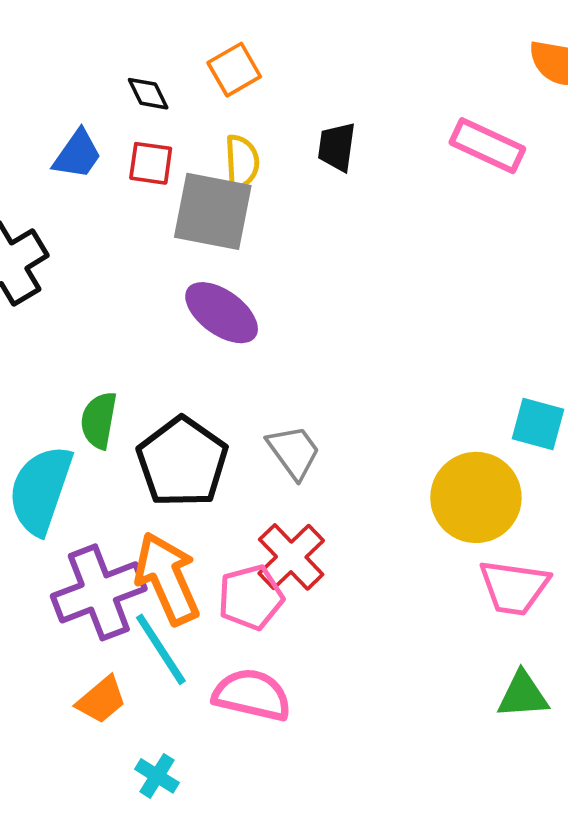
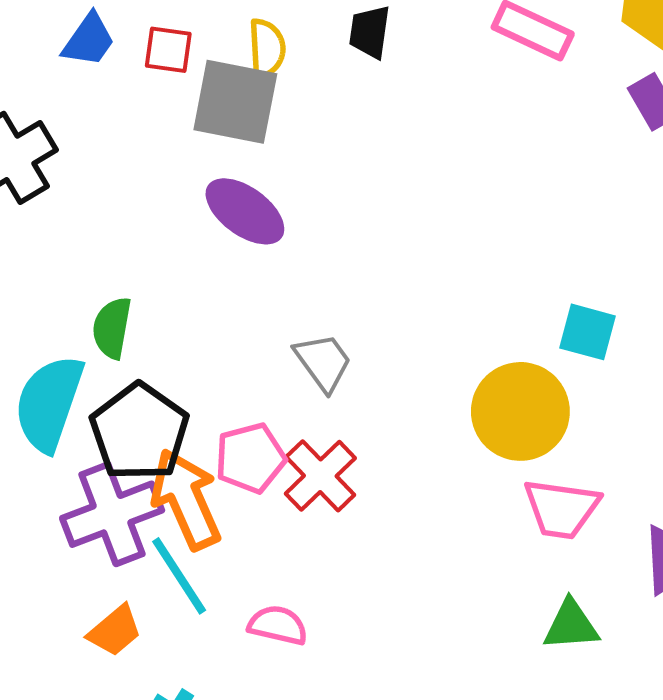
black pentagon: (182, 462) -> (139, 432), moved
pink pentagon: (251, 597) -> (250, 458), moved
pink semicircle: (252, 695) -> (278, 625), size x0.7

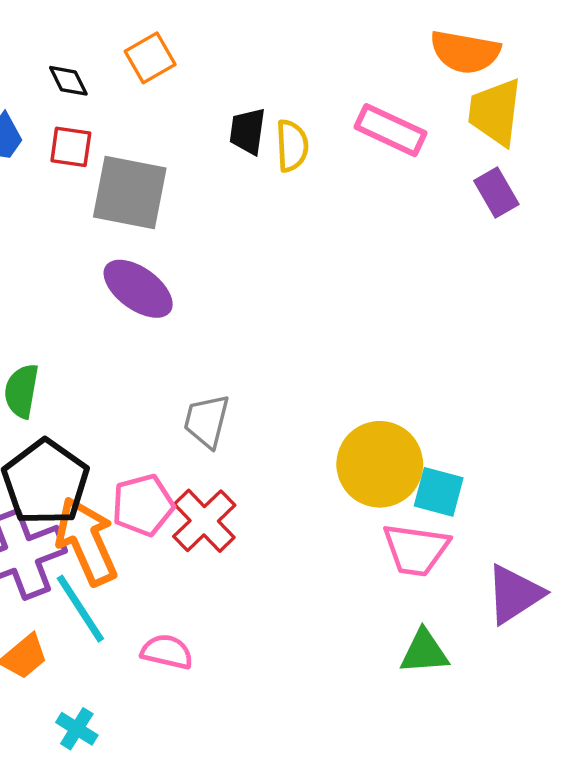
yellow semicircle: (267, 48) -> (292, 146), moved
cyan square: (588, 332) -> (439, 492), moved
gray trapezoid: (323, 362) -> (207, 421), turned -130

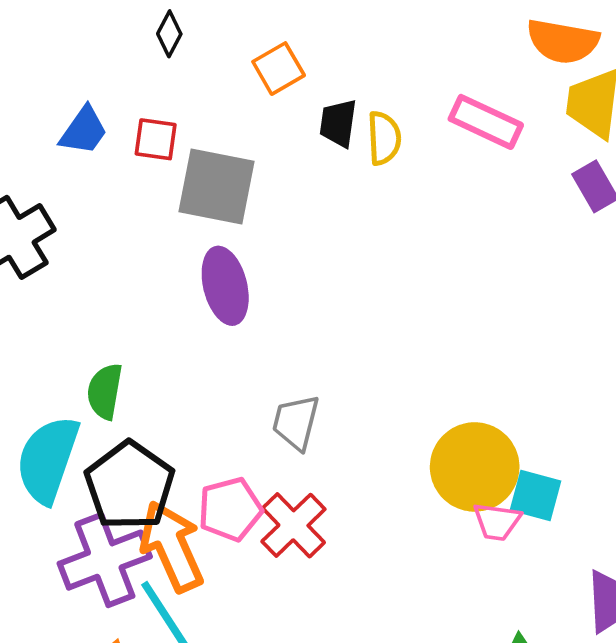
orange square: (150, 58) -> (279, 69), moved
black diamond: (68, 81) -> (169, 34), moved, turned 54
purple ellipse: (138, 289) -> (225, 286), turned 40
pink trapezoid: (416, 550) -> (497, 522), moved, size x0.7

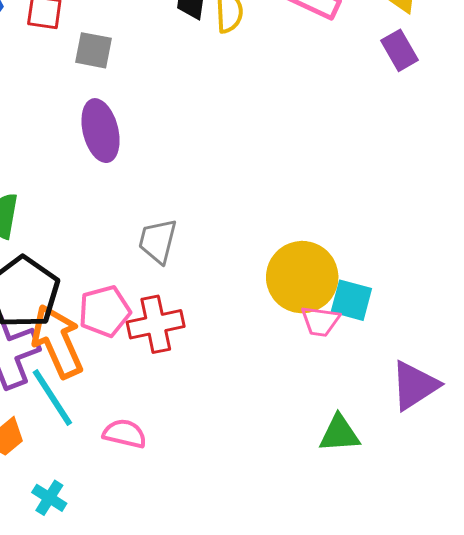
gray square: (216, 186) -> (93, 50), size x0.6
red cross: (293, 525) -> (156, 324), turned 32

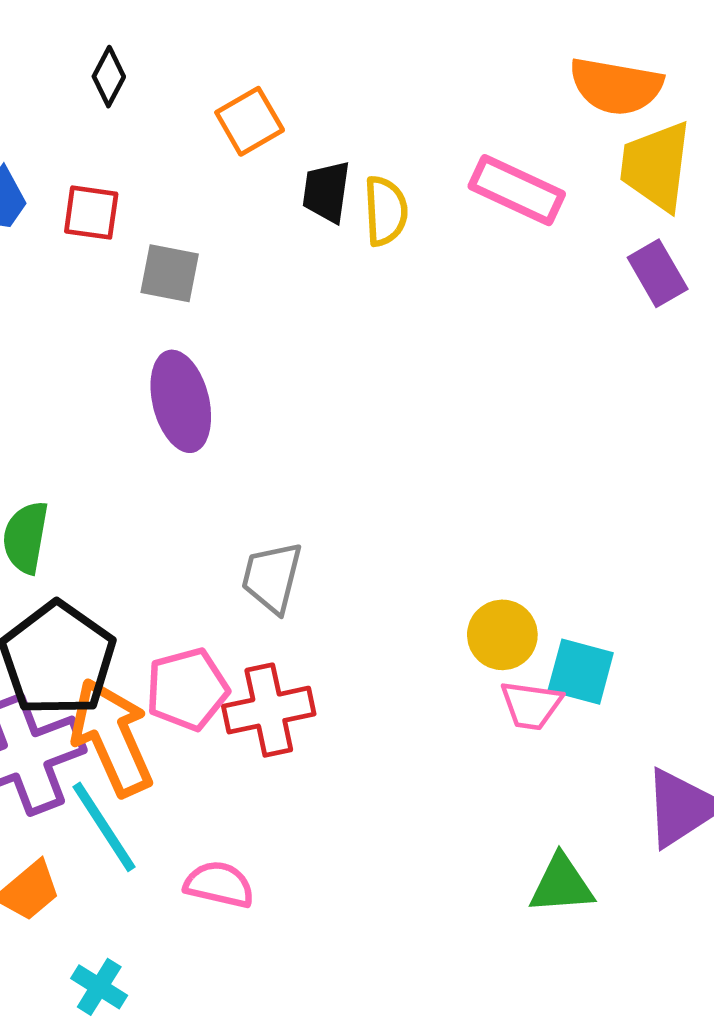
yellow circle: (302, 277) -> (502, 635), size x0.6

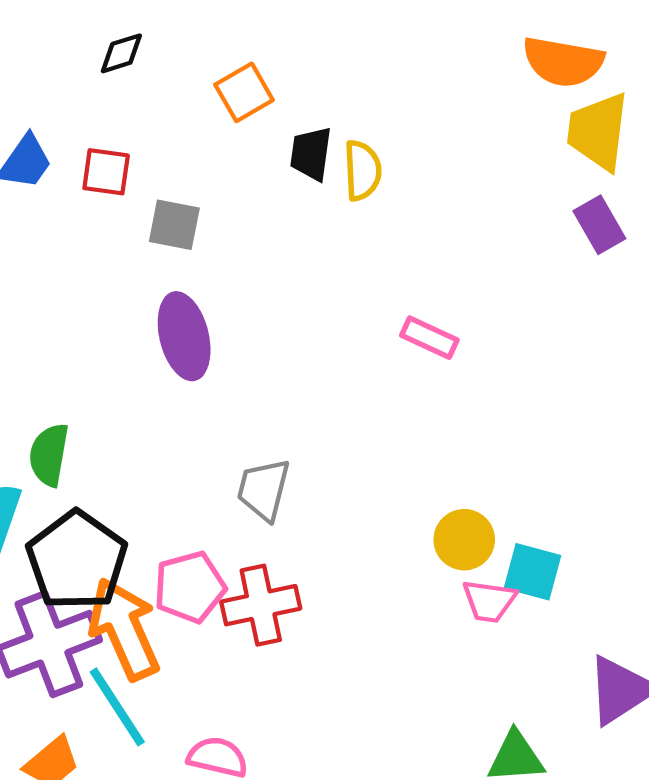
black diamond: (109, 77) -> (121, 53), turned 45
pink rectangle: (517, 190) -> (429, 338), moved, size x0.7

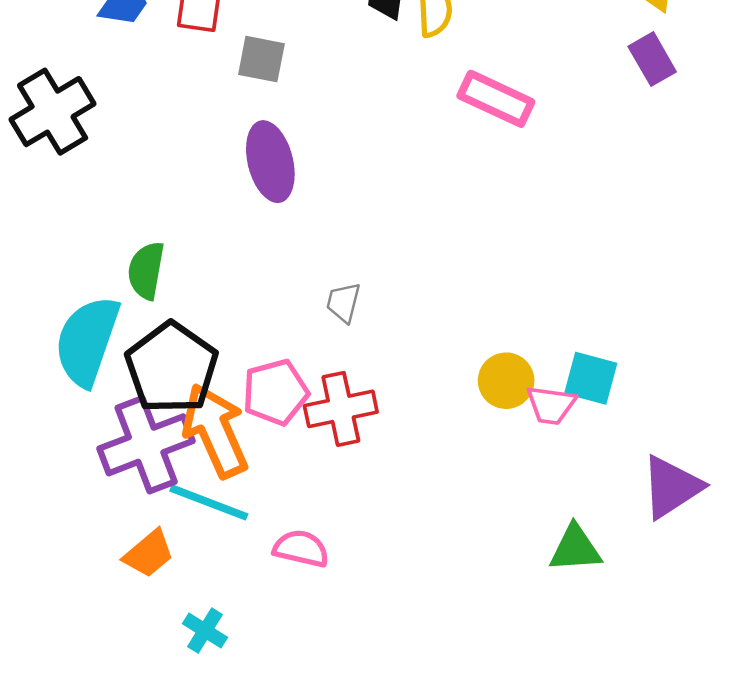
pink rectangle: (429, 338) -> (496, 99), moved, size x1.4
gray trapezoid: (264, 490) -> (343, 303), size x0.7
yellow circle: (464, 540) -> (506, 381), moved
cyan line: (117, 707) -> (209, 502), turned -36

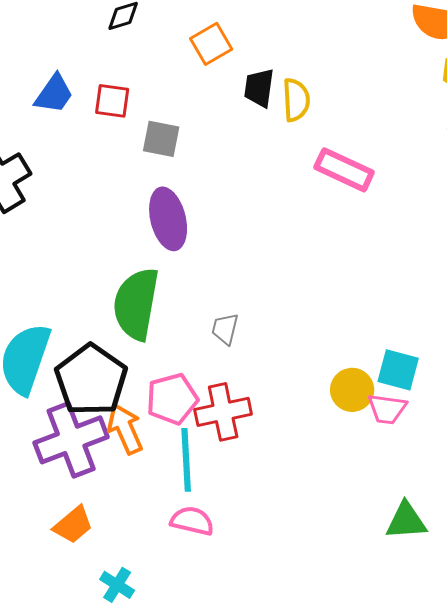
green semicircle: (146, 271) -> (136, 304), moved, size x1.6
cyan square: (591, 378) -> (398, 370), moved
orange arrow: (215, 431) -> (125, 429), size x0.7
cyan line: (209, 502) -> (186, 460), moved, turned 66

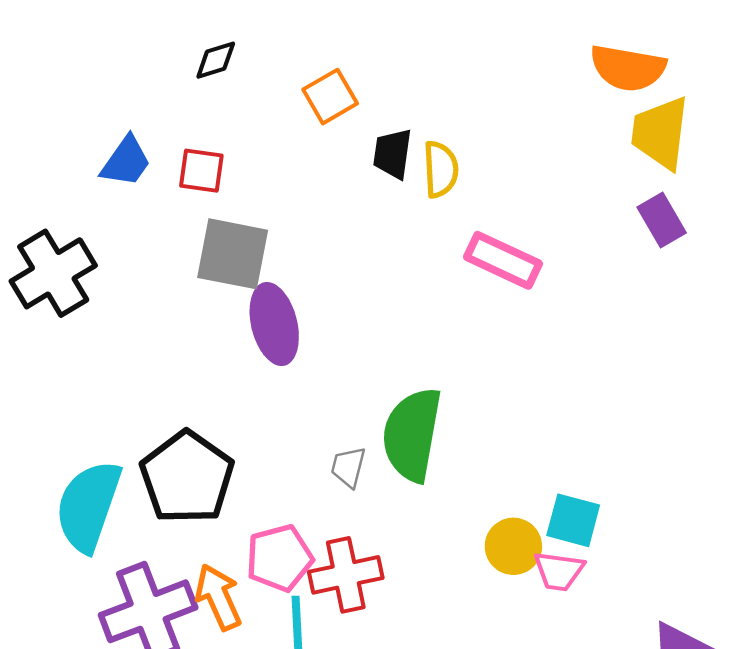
gray square: (161, 139) -> (233, 254), moved, size x1.5
green semicircle: (136, 304) -> (412, 435), moved
black pentagon: (91, 380) -> (187, 477), moved

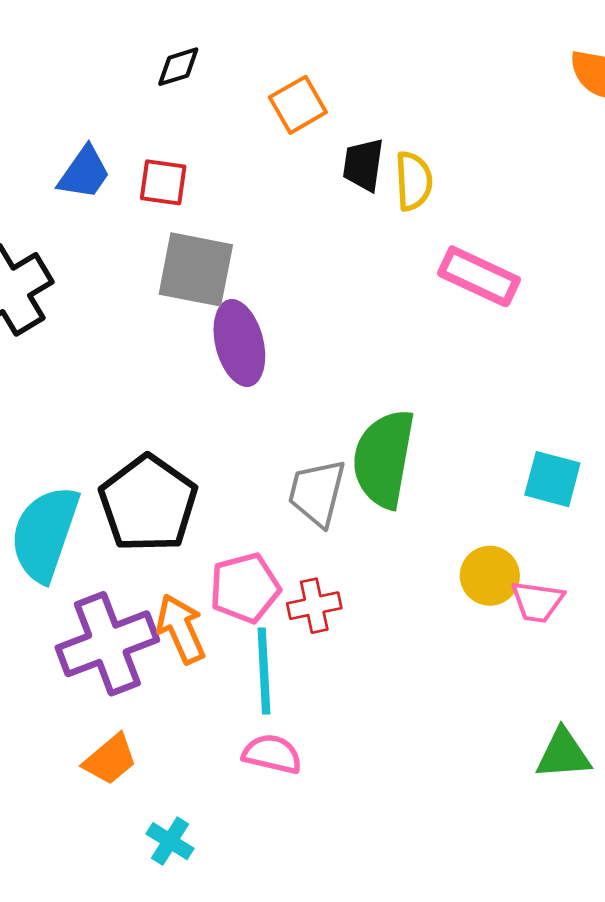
gray trapezoid: (348, 467) -> (317, 493), size x1.6
cyan square: (573, 520) -> (552, 479), moved
red cross: (346, 575) -> (314, 606), size x0.7

